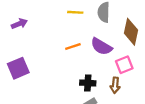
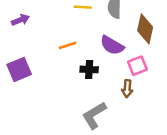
orange line: (73, 46) -> (68, 45), moved
black cross: (88, 83) -> (89, 69), moved

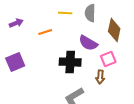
orange line: (68, 45) -> (45, 32), moved
black cross: (89, 69) -> (70, 62), size x1.5

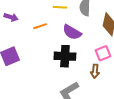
purple arrow: (16, 23) -> (11, 17), turned 40
purple semicircle: (88, 43) -> (72, 32), moved

